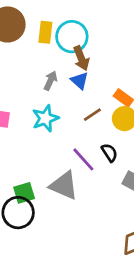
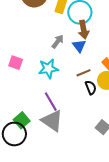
black semicircle: (109, 153) -> (91, 88), moved
purple line: (83, 159) -> (51, 102), moved
green square: (24, 193) -> (22, 120), turned -35

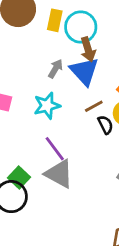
blue triangle: (79, 46) -> (84, 71), size x1.6

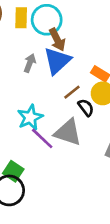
blue triangle: (84, 71) -> (57, 61), turned 40
cyan star: (47, 106) -> (30, 117), moved
gray triangle: (59, 174) -> (68, 132), moved

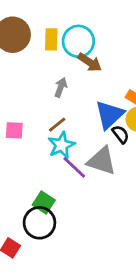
brown arrow: (57, 40) -> (90, 62), turned -30
blue triangle: (57, 61) -> (109, 115), moved
brown line: (72, 92) -> (57, 125), moved

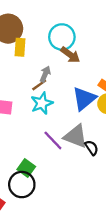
yellow rectangle: (51, 39) -> (20, 47), moved
brown line: (57, 125) -> (39, 85), moved
black semicircle: (121, 134) -> (92, 148), moved
cyan star: (61, 145) -> (42, 103), moved

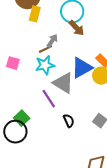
gray triangle: (76, 136) -> (63, 83), moved
black semicircle: (92, 148) -> (69, 121), moved

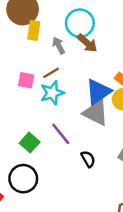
gray arrow: (52, 41) -> (59, 45), moved, turned -56
pink square: (13, 63) -> (26, 80), moved
gray triangle: (63, 83) -> (96, 113), moved
green square: (22, 118) -> (30, 143), moved

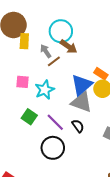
brown line: (51, 73) -> (54, 61), moved
green square: (30, 143) -> (29, 117), moved
black semicircle: (88, 159) -> (78, 126), moved
black circle: (23, 179) -> (53, 148), moved

